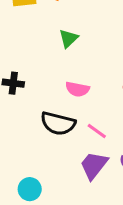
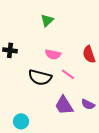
pink line: (97, 131) -> (68, 74), moved
purple trapezoid: (94, 165) -> (64, 105), turned -70

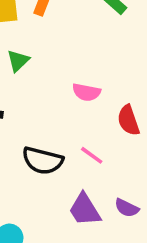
green triangle: (47, 20) -> (18, 61), moved
pink semicircle: (53, 54) -> (86, 92), moved

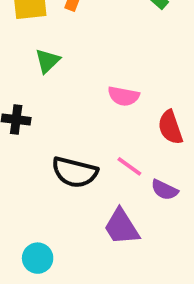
purple semicircle: (127, 208) -> (164, 190), moved

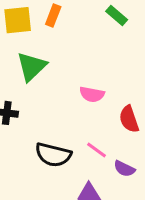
green triangle: (47, 61) -> (32, 67), size x1.5

